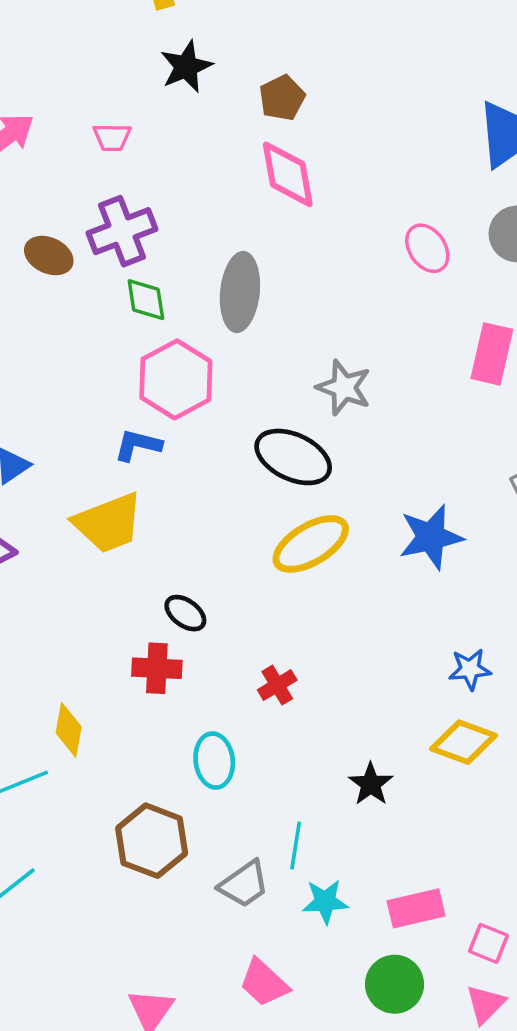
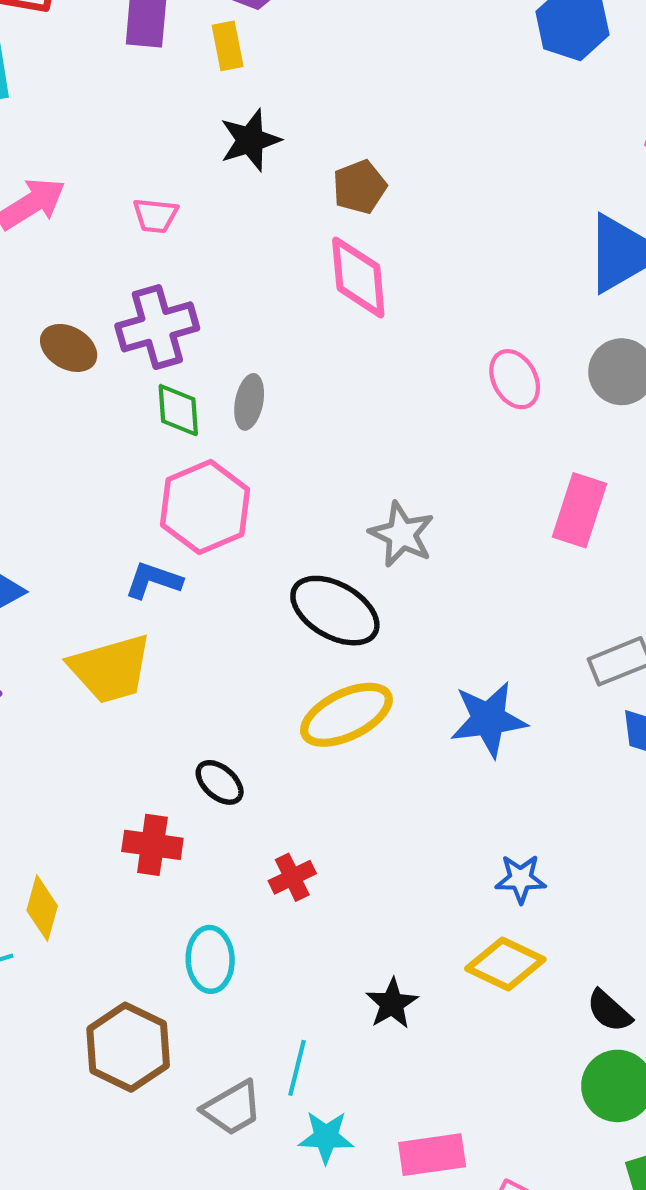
gray ellipse: (240, 292) -> (249, 402), moved, size x0.6
black ellipse: (185, 613) -> (220, 782), moved

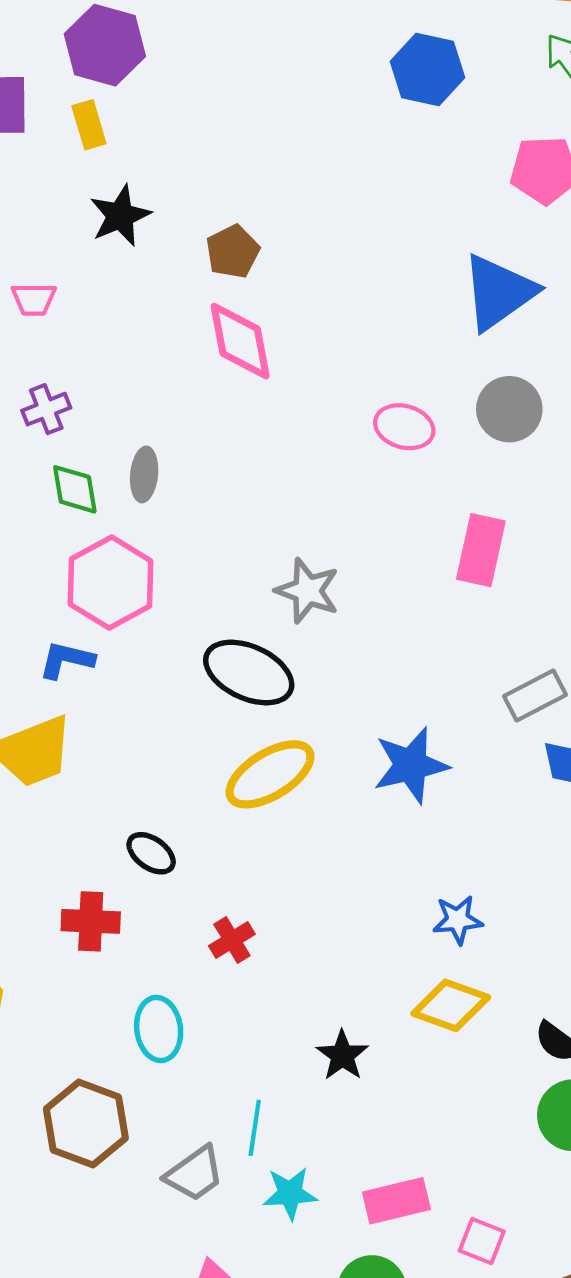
purple cross: (157, 327) -> (46, 409), size x0.6
pink ellipse: (515, 379) -> (404, 427), turned -40

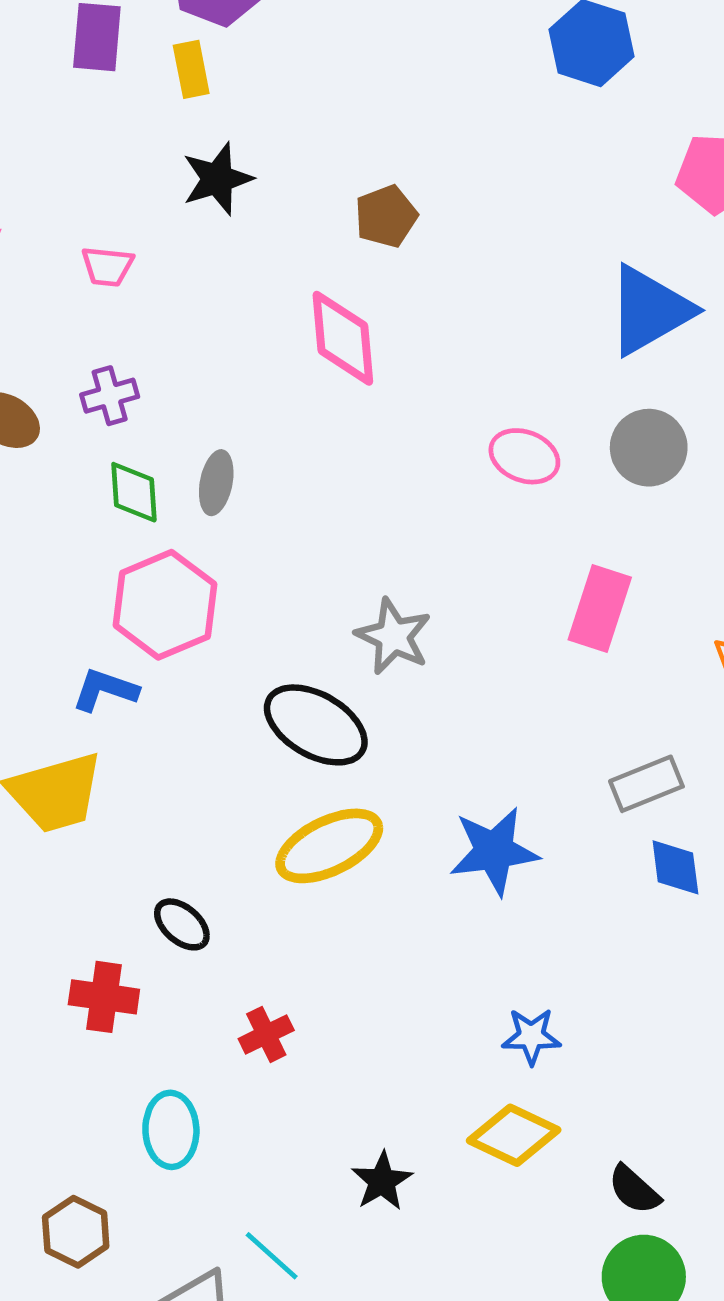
brown pentagon: (233, 252) -> (386, 216), moved
brown hexagon: (86, 1123) -> (76, 1232), size x0.7
cyan line: (255, 1128) -> (272, 1256), turned -62

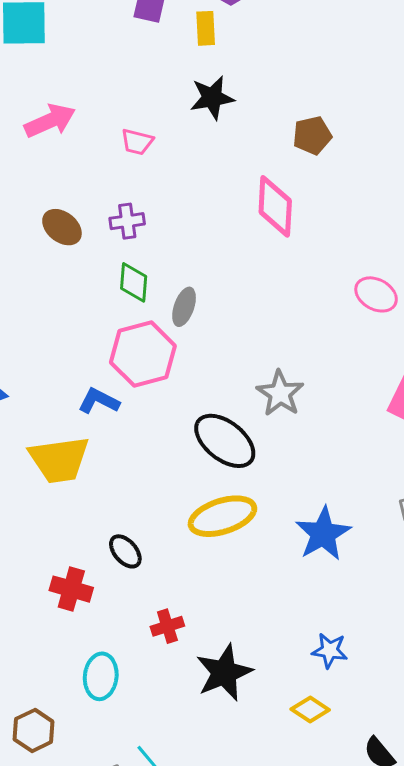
gray ellipse: (216, 483) -> (184, 307), moved
blue star: (494, 851) -> (323, 534), turned -30
yellow diamond: (514, 1135) -> (310, 710), size x0.7
black star: (382, 1181) -> (224, 673), moved, size x1.5

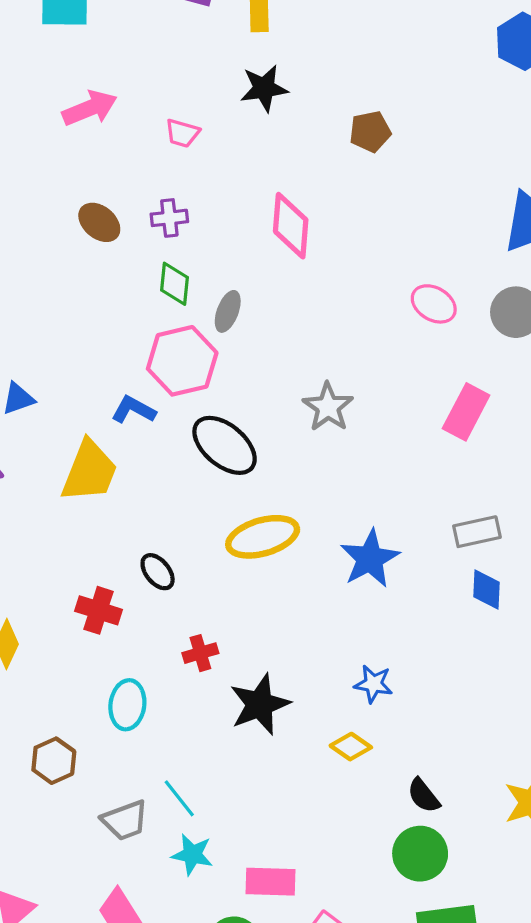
pink diamond: (275, 206) -> (291, 226), moved
black ellipse: (225, 441) -> (225, 445), moved
yellow trapezoid: (59, 460) -> (89, 471), turned -62

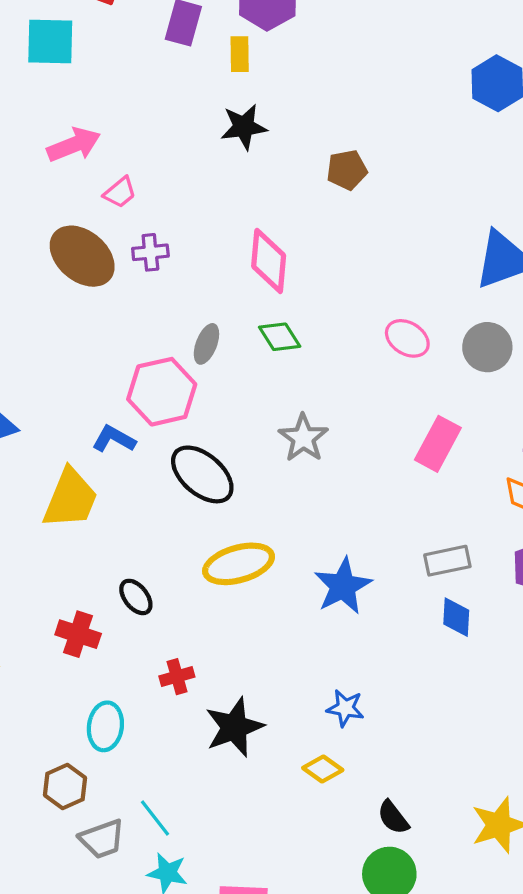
pink trapezoid: (182, 133) -> (120, 192), moved, turned -56
brown ellipse: (99, 222) -> (82, 256), size x1.6
green diamond: (174, 284) -> (280, 337), moved, turned -39
brown hexagon: (54, 761) -> (65, 786), moved

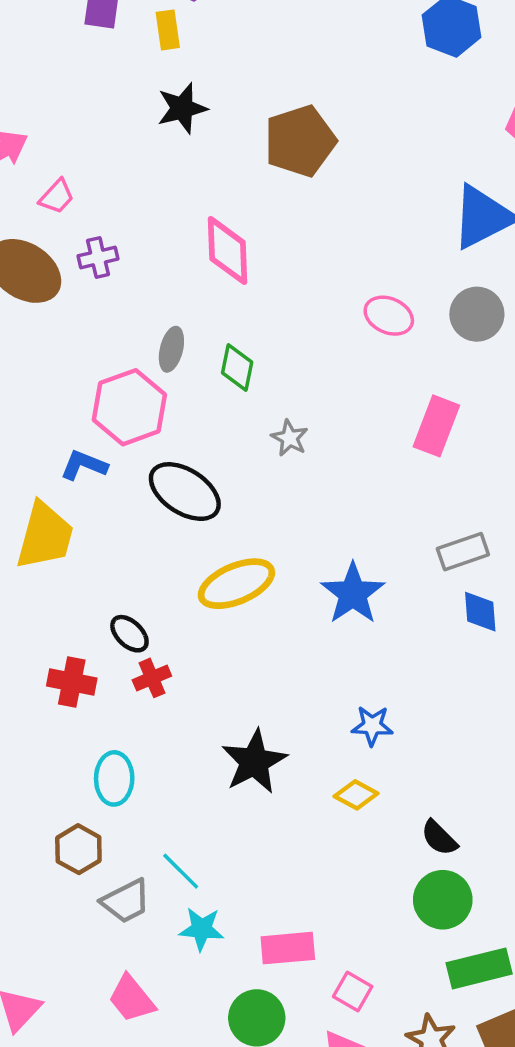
brown pentagon: (347, 170) -> (300, 141), size x1.6
green diamond: (280, 337) -> (237, 368), moved, turned 51
gray star: (303, 438) -> (290, 438), size x0.7
red cross: (177, 677) -> (152, 678), moved

